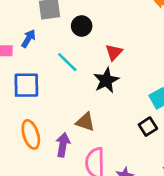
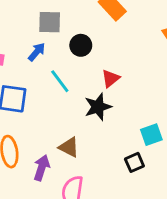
blue arrow: (28, 39) -> (37, 52), moved

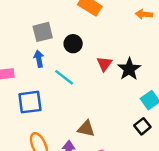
blue arrow: (37, 52) -> (39, 59), turned -35
black star: (98, 107) -> (129, 69), moved

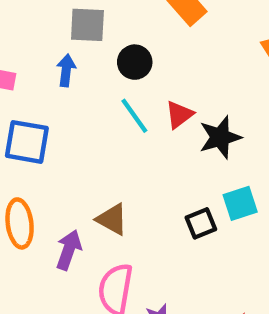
cyan line: (64, 77) -> (134, 116), moved
black square: (142, 126) -> (201, 223), moved

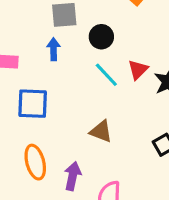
brown triangle: (112, 219) -> (101, 131), moved

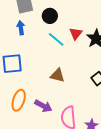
orange ellipse: (35, 162) -> (19, 100), turned 40
purple arrow: (73, 176) -> (43, 106), turned 114

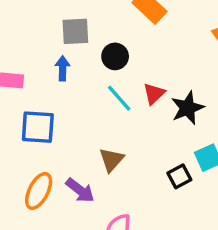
brown triangle: (57, 75) -> (111, 160), turned 49
purple arrow: (43, 106) -> (80, 190), moved

